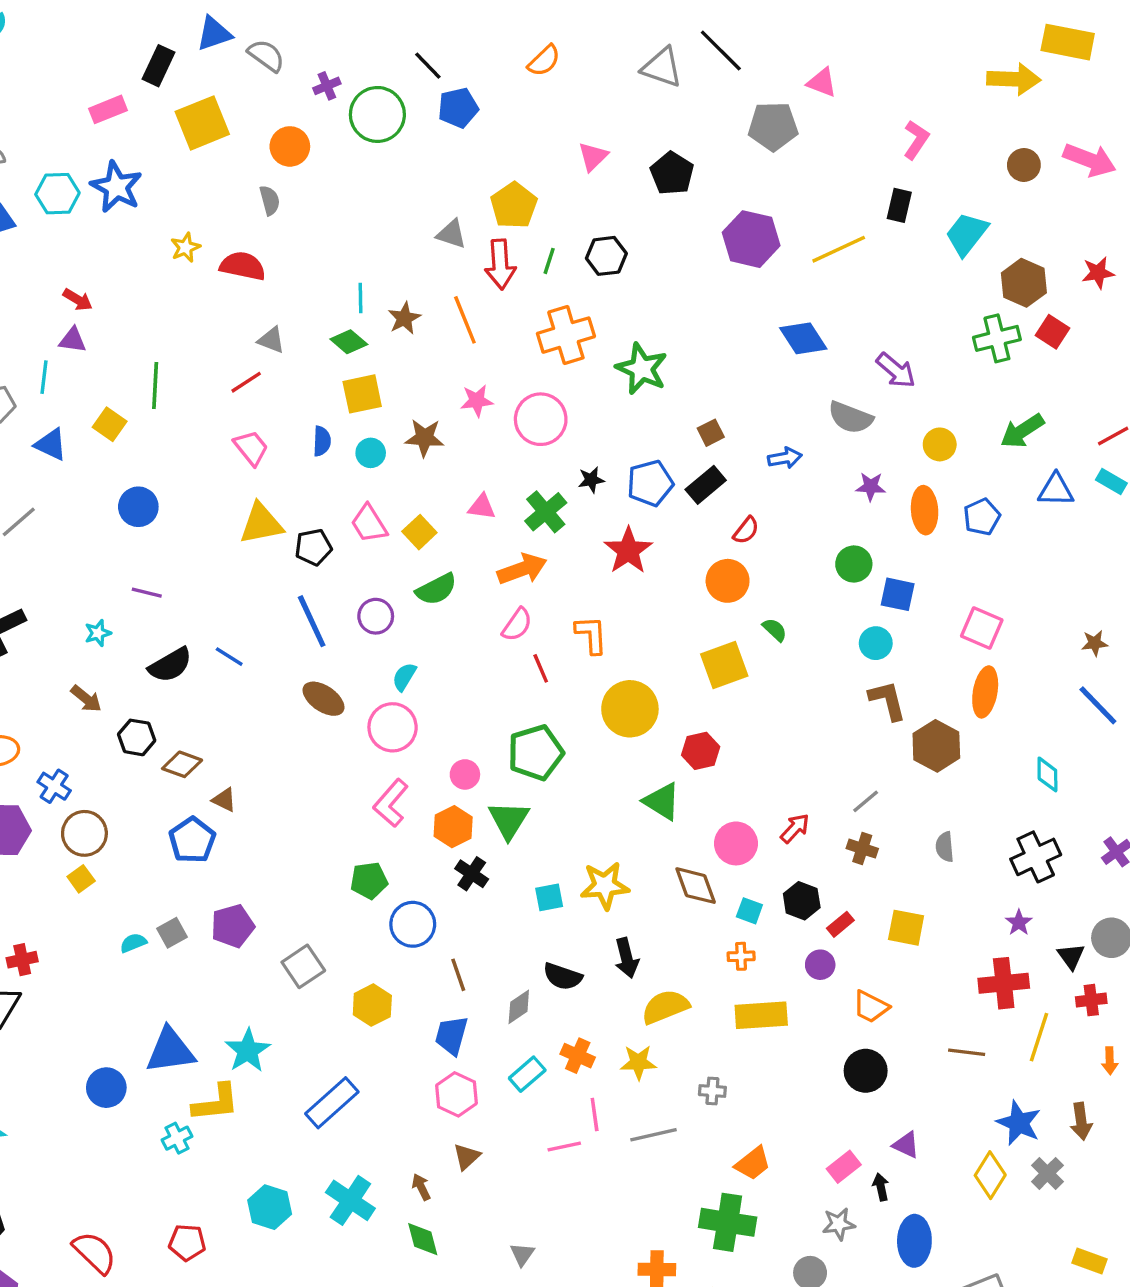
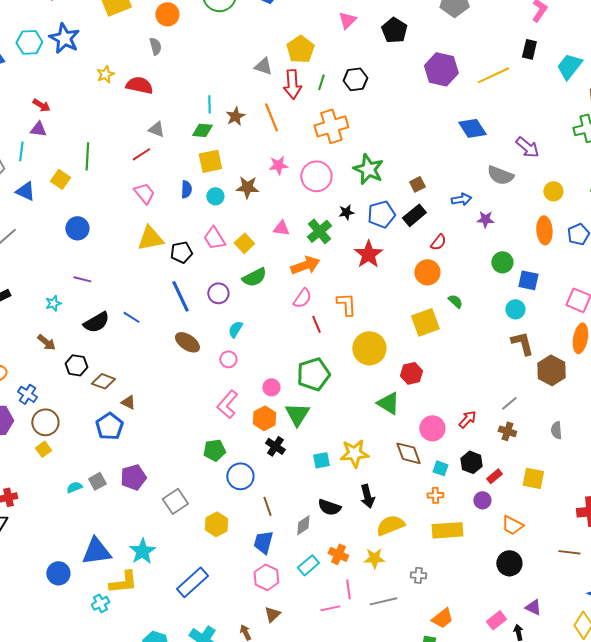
green diamond: (349, 342) -> (202, 130), turned -35
green star: (642, 369) -> (368, 169), moved
purple star: (871, 487) -> (485, 219), moved
pink circle: (393, 727) -> (228, 359), size x0.6

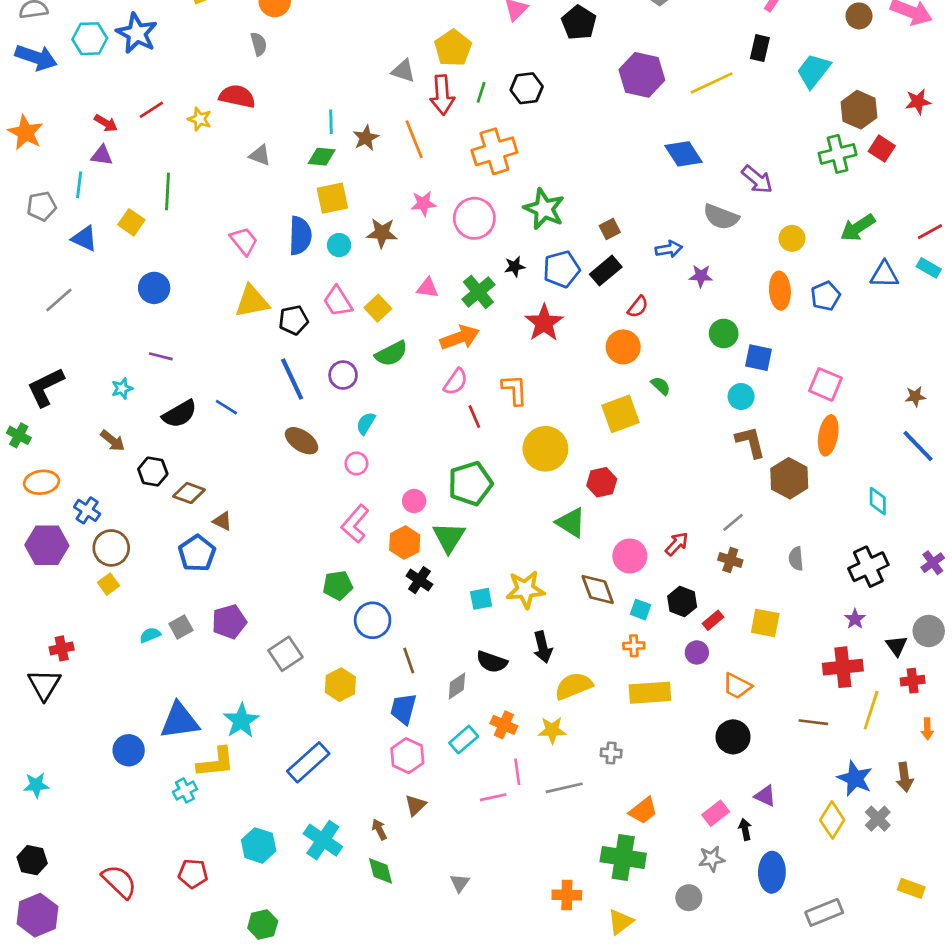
yellow star: (105, 74) -> (200, 119), moved, turned -30
red line: (141, 154) -> (151, 110), moved
blue semicircle: (186, 189) -> (300, 236), size x1.6

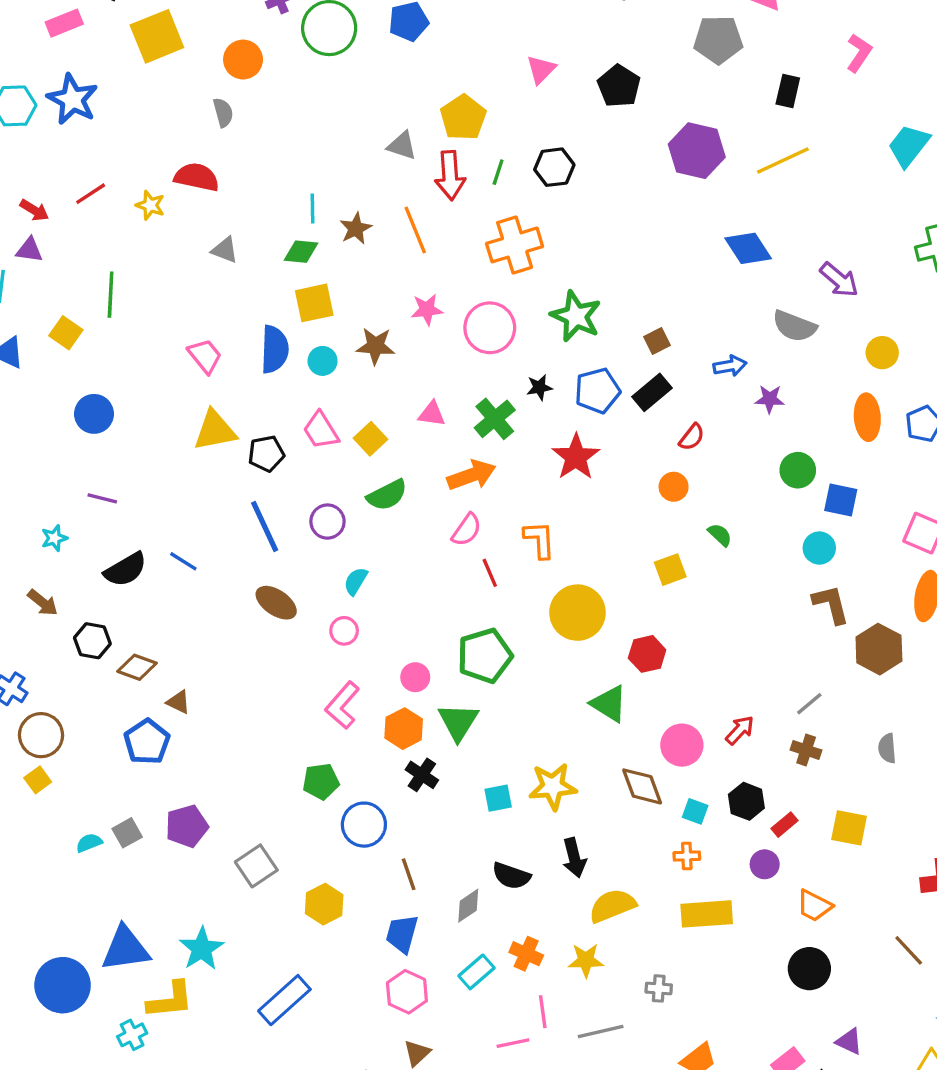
black rectangle: (760, 48) -> (788, 91), moved
orange circle: (623, 347) -> (674, 487), size x0.7
yellow square: (620, 414) -> (670, 570), size x0.7
brown line: (813, 722) -> (909, 950), turned 40
blue circle: (129, 750) -> (63, 985), size x1.4

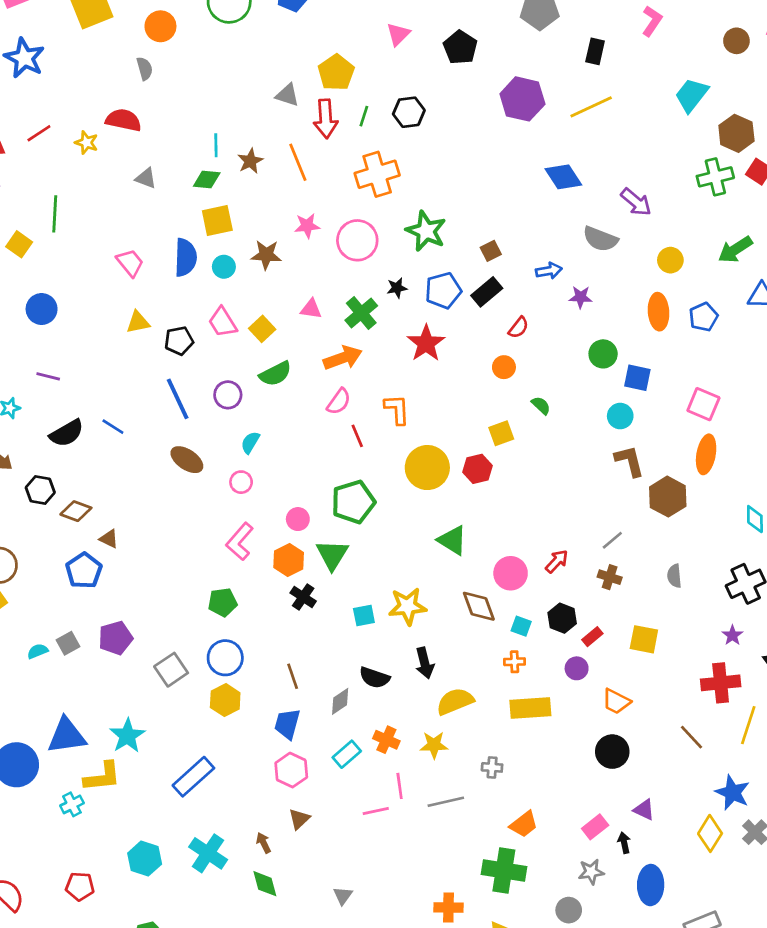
yellow triangle: (215, 430) -> (138, 322), size x0.7
red hexagon: (647, 654) -> (478, 469), moved
blue circle: (364, 825) -> (225, 658), moved

